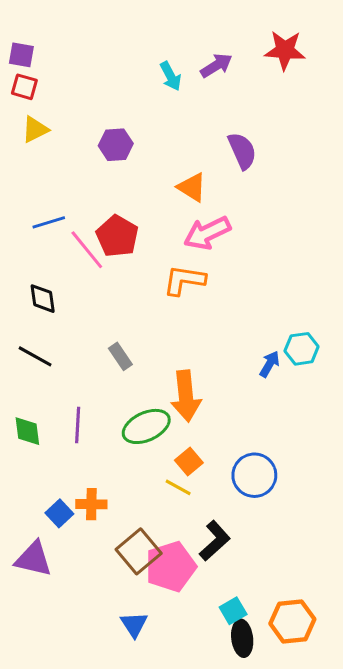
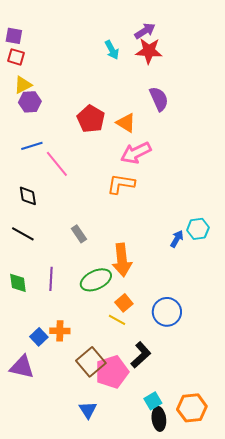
red star: (285, 50) -> (149, 51), moved
purple arrow: (216, 65) -> (145, 31), moved
purple hexagon: (116, 145) -> (30, 102), moved
red pentagon: (117, 236) -> (91, 119), moved

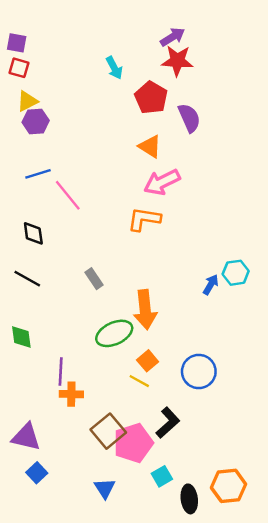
cyan arrow: (112, 50) -> (114, 68), moved
red pentagon: (91, 119) -> (151, 98), moved
purple line: (51, 279) -> (61, 372), moved
blue square: (39, 337) -> (37, 473), moved
cyan square: (153, 401) -> (162, 476), moved

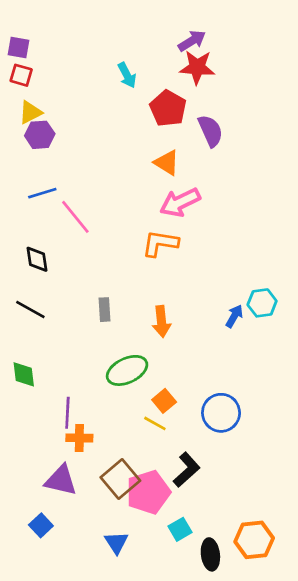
gray rectangle: (94, 279) -> (105, 310), turned 30
orange arrow: (145, 310) -> (161, 321), moved, size x0.7
purple triangle: (26, 437) -> (61, 480), moved

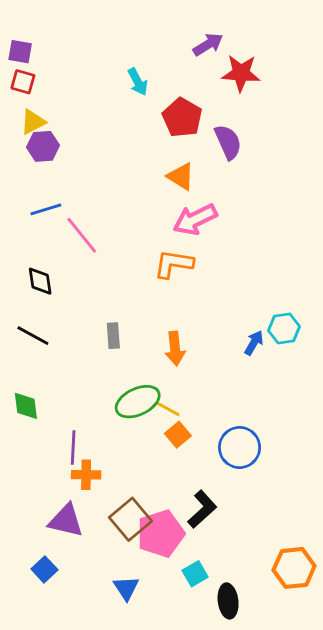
red star: (197, 67) -> (241, 73), moved
yellow line: (155, 423) -> (168, 409), moved
orange hexagon: (254, 540) -> (294, 568), moved

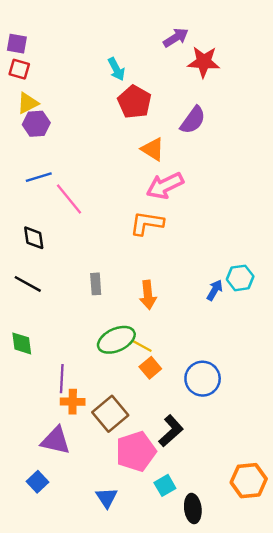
red pentagon: (182, 118) -> (135, 102), moved
purple semicircle: (228, 142) -> (193, 120), turned 60
brown square: (131, 519) -> (110, 414), moved

